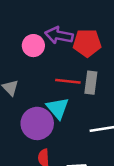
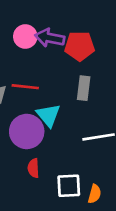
pink circle: (33, 46) -> (25, 37), moved
red line: (68, 81) -> (25, 87), moved

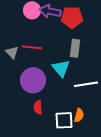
cyan triangle: (48, 115) -> (61, 68), moved
orange semicircle: (95, 194) -> (79, 115), moved

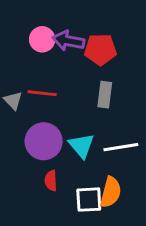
cyan triangle: (61, 68) -> (81, 146), moved
orange semicircle: (79, 115) -> (111, 192), size x1.5

